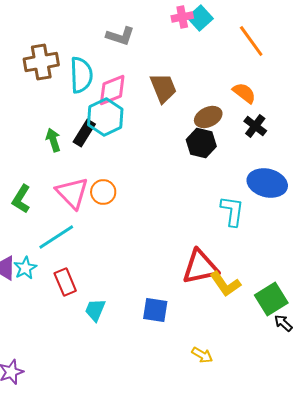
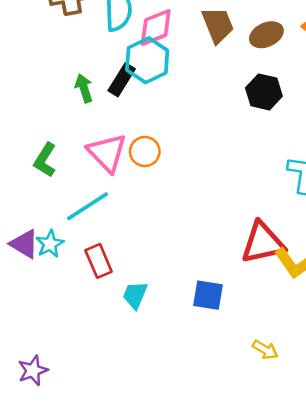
brown ellipse: (208, 117) -> (266, 35), moved

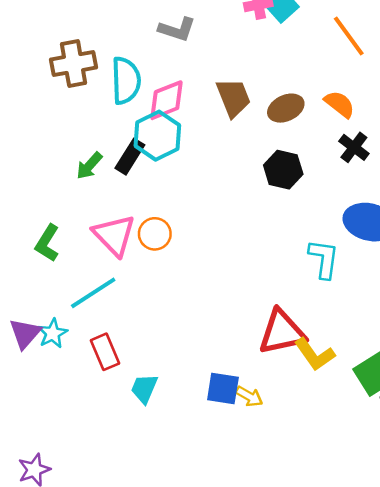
green arrow: (84, 88) -> (89, 166), turned -120
purple triangle: (24, 244) -> (25, 333), turned 40
yellow arrow: (265, 350) -> (249, 396), moved

